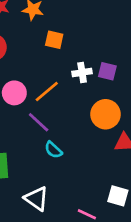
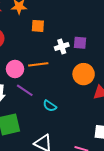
orange line: (47, 91) -> (38, 64), turned 42
purple line: (39, 122) -> (25, 90), moved

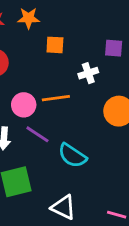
purple square: (80, 43) -> (114, 48), moved
cyan semicircle: (50, 106) -> (72, 156), size x1.5

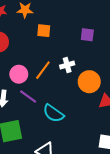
white cross: (88, 73) -> (67, 65), moved
orange line: (56, 98) -> (43, 70), turned -48

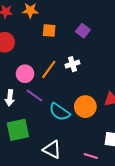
purple square: (87, 35) -> (83, 31), moved, turned 32
orange circle: (89, 82) -> (85, 107), moved

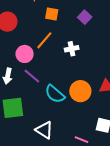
orange line: (49, 69) -> (44, 40), moved

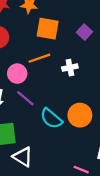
orange square: (52, 14) -> (48, 29), size x1.5
orange line: (44, 40) -> (39, 58), turned 30
white triangle: (44, 130) -> (23, 157), moved

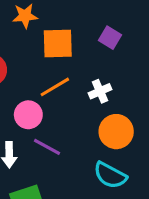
orange circle: (80, 115) -> (116, 132), moved
cyan semicircle: (51, 118) -> (110, 175), moved

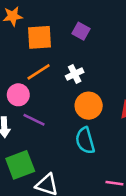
cyan semicircle: (110, 175) -> (85, 141), turned 48

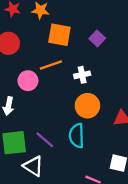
purple line: (34, 120) -> (45, 140), moved

